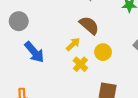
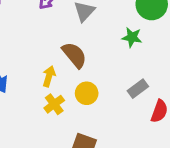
yellow arrow: (73, 44) -> (49, 76), turned -40

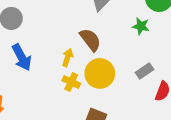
yellow circle: (87, 93) -> (100, 73), size x1.5
yellow cross: (54, 104) -> (71, 82), turned -30

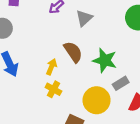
green star: (141, 26) -> (105, 60), moved, size x1.5
yellow circle: (100, 73) -> (97, 100), moved

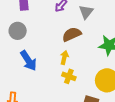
brown semicircle: (73, 52) -> (72, 34), moved, turned -72

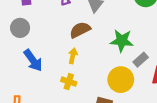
yellow cross: (69, 76) -> (69, 82), moved

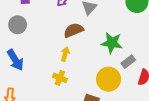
blue arrow: (33, 60) -> (15, 60), moved

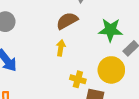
yellow cross: (60, 78) -> (78, 79), moved

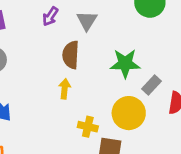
brown semicircle: (67, 21) -> (71, 55), turned -55

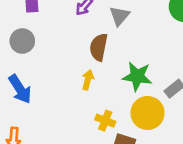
green star: (125, 63) -> (137, 76), moved

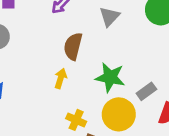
gray triangle: (119, 16) -> (109, 16), moved

